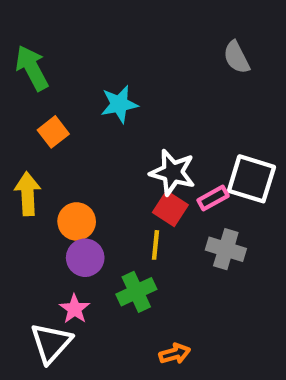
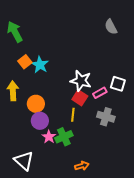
cyan star: (119, 104) -> (40, 65), moved, turned -30
white square: (251, 179) -> (118, 84), size x0.7
pink star: (75, 309) -> (49, 137), moved
white triangle: (51, 343) -> (24, 161), turned -30

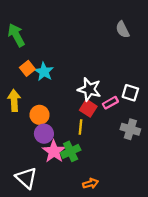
gray cross: (106, 117) -> (130, 129), moved
pink star: (49, 137) -> (54, 151), size x1.5

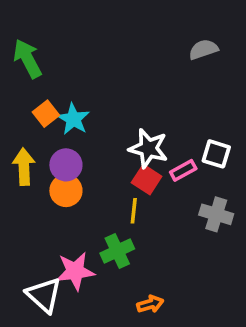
gray semicircle: (123, 30) -> (203, 49), turned 98
purple circle: (44, 134) -> (66, 165), moved
pink star: (54, 151) -> (75, 271), moved, turned 30

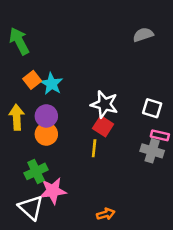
pink rectangle: (183, 170) -> (160, 135), moved, turned 42
green cross: (117, 251) -> (36, 171), moved

